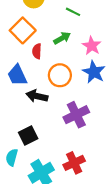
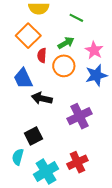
blue star: (94, 72) -> (96, 75), turned 30
orange circle: (60, 75) -> (64, 66), moved

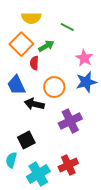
green arrow: (66, 43) -> (46, 46), moved
orange circle: (64, 66) -> (54, 87), moved

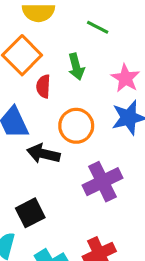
green arrow: (46, 46) -> (76, 67), moved, turned 105

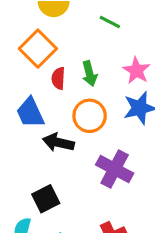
green arrow: (76, 67) -> (90, 74), moved
purple cross: (102, 182) -> (115, 169), turned -36

